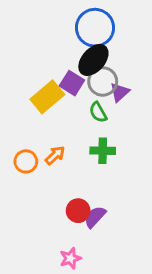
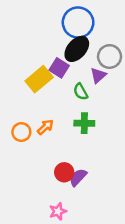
gray circle: (103, 81) -> (110, 56), moved

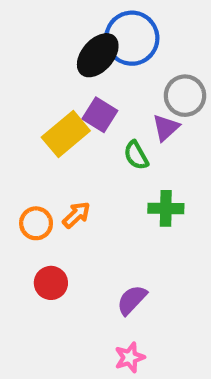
black ellipse: (77, 49) -> (98, 55), moved
green cross: (84, 123) -> (166, 208), moved
red circle: (64, 172) -> (51, 283), moved
pink star: (58, 211) -> (130, 357), moved

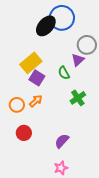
purple square: (100, 115) -> (37, 78), moved
green cross: (166, 208) -> (78, 98), turned -35

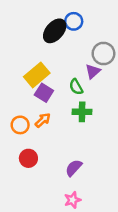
blue circle: (62, 18) -> (74, 21), size x0.6
green cross: (78, 98) -> (82, 112), moved, turned 35

